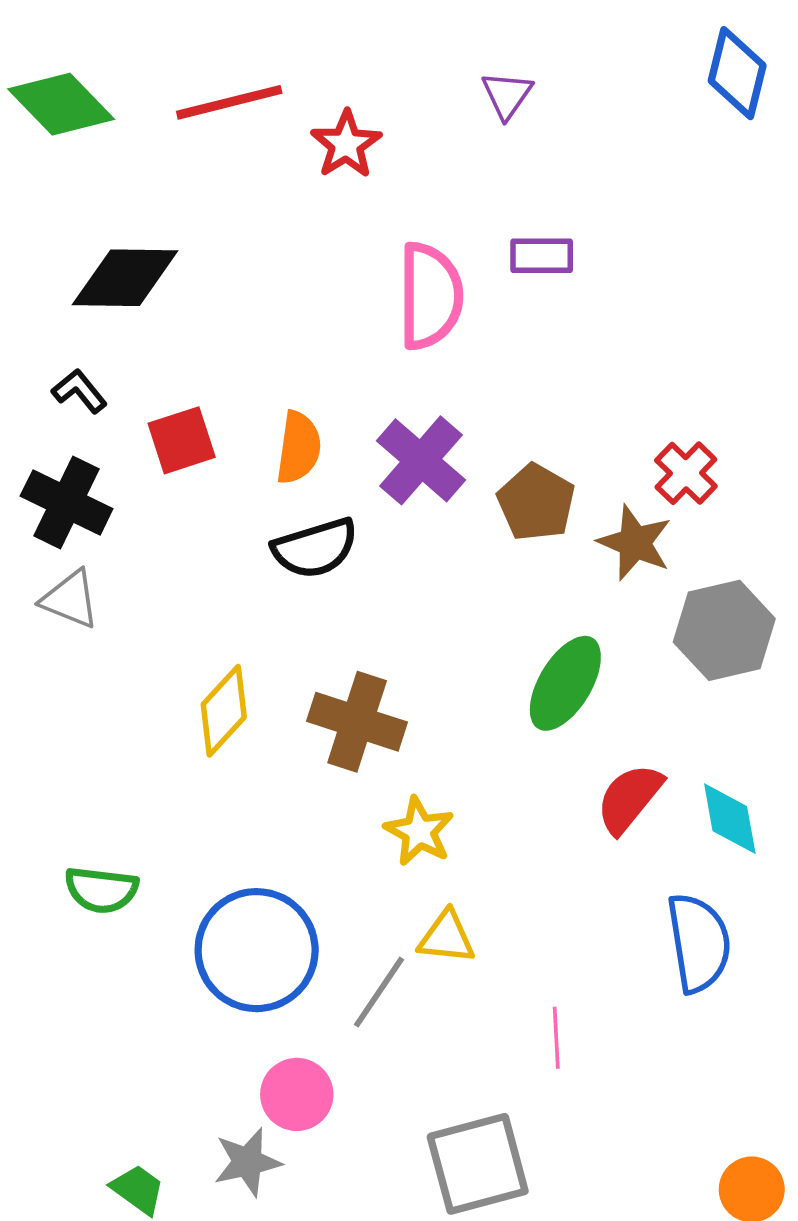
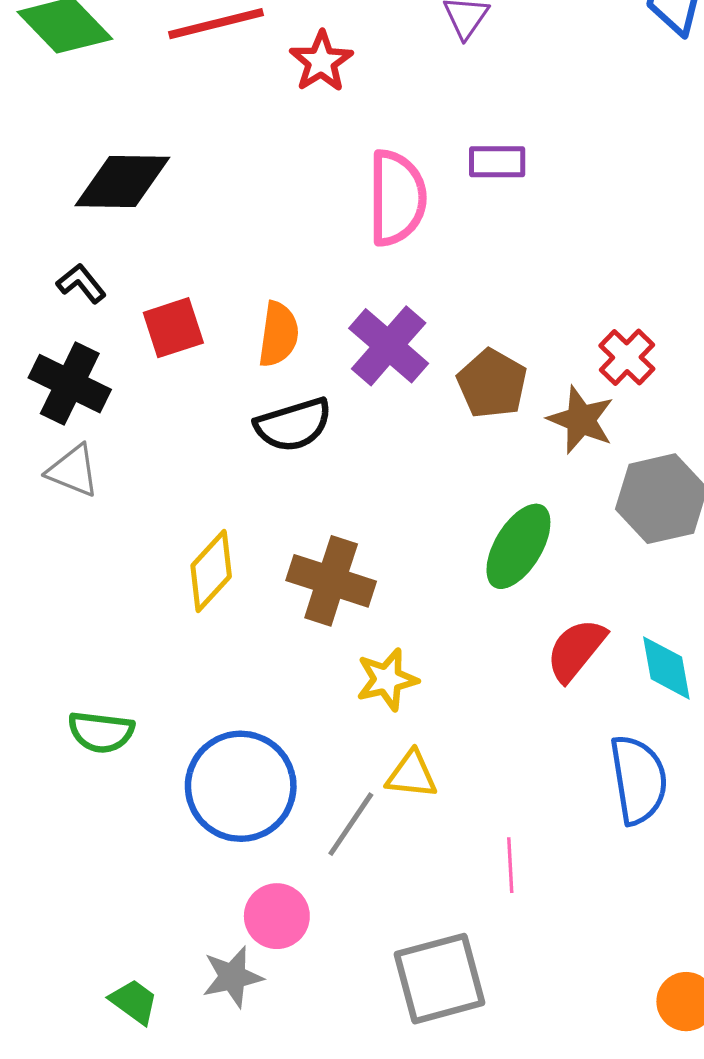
yellow star: (419, 831) -> (387, 679), turned 30

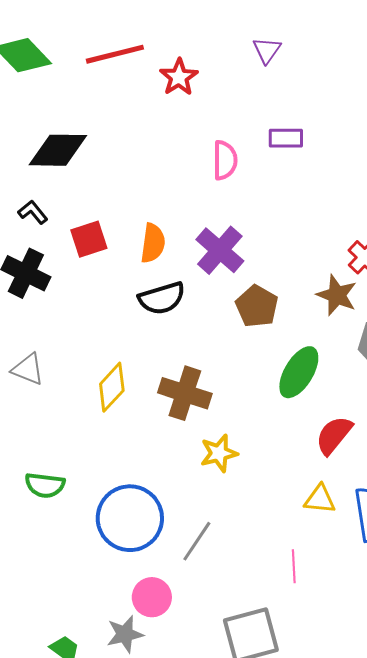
pink semicircle: (397, 198) -> (225, 160), size x0.7
brown pentagon: (492, 384) -> (257, 306), moved
gray triangle: (73, 471) -> (28, 369), moved
yellow triangle: (412, 775) -> (320, 499), moved

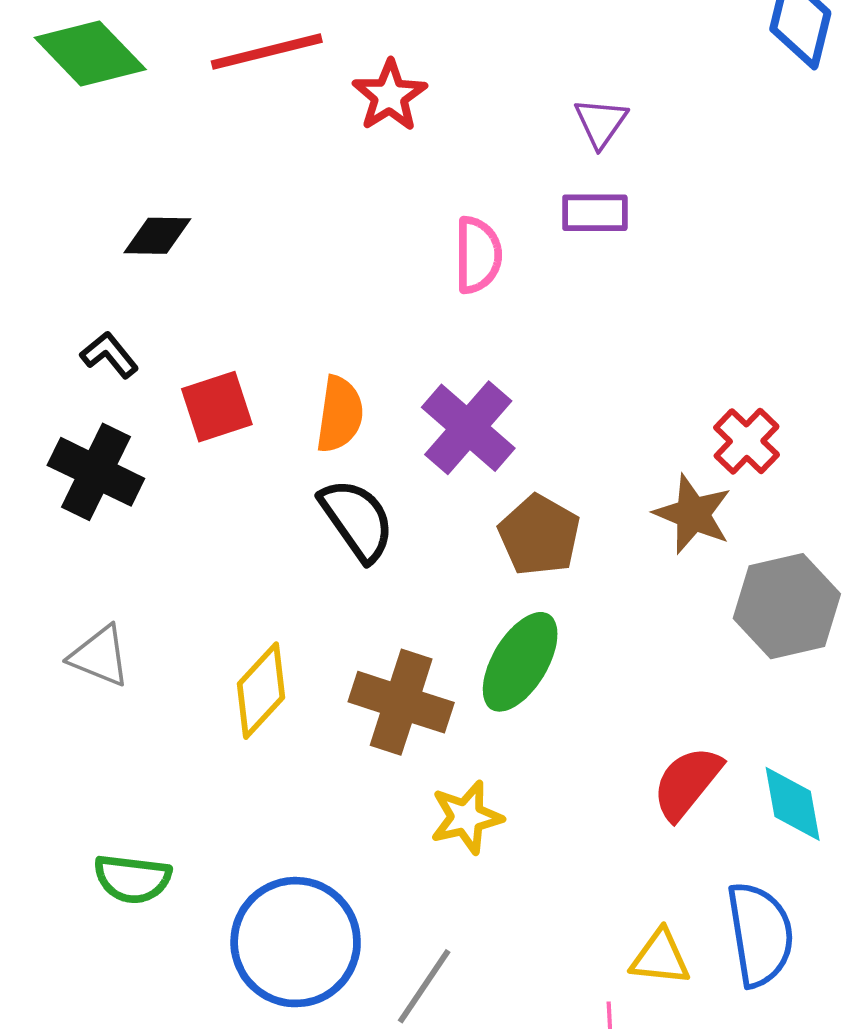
purple triangle: (267, 50) -> (601, 123), moved
black diamond: (58, 150) -> (157, 236), size x0.6
black semicircle: (162, 298) -> (357, 520), turned -108
green ellipse: (299, 372) -> (520, 662), moved
yellow triangle: (320, 499) -> (660, 957), moved

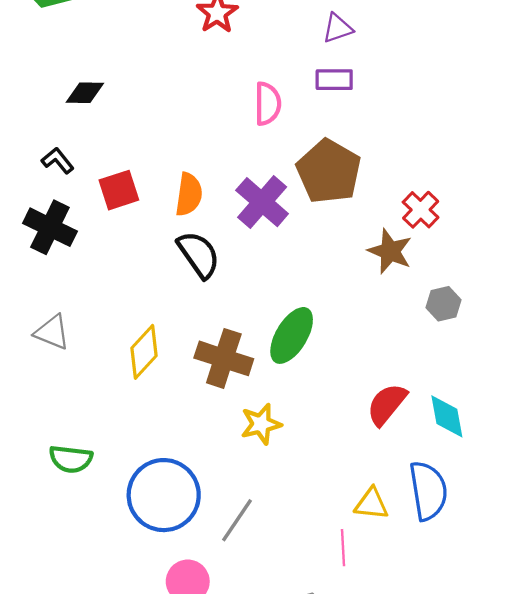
purple triangle: (601, 123) -> (338, 28), turned 36
brown pentagon: (539, 535) -> (329, 171), moved, size x1.4
gray hexagon: (787, 606) -> (444, 304), size x0.6

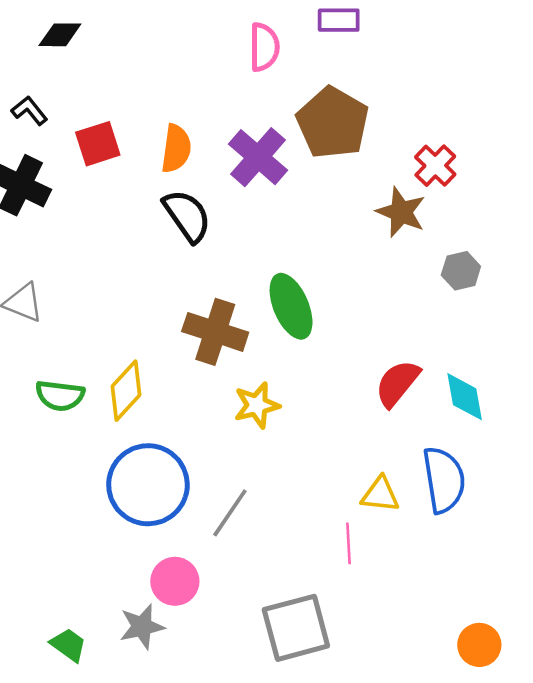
green ellipse: (292, 335) -> (291, 306), turned -54
yellow diamond: (144, 352) -> (126, 391), moved
green semicircle: (71, 459) -> (60, 395), moved

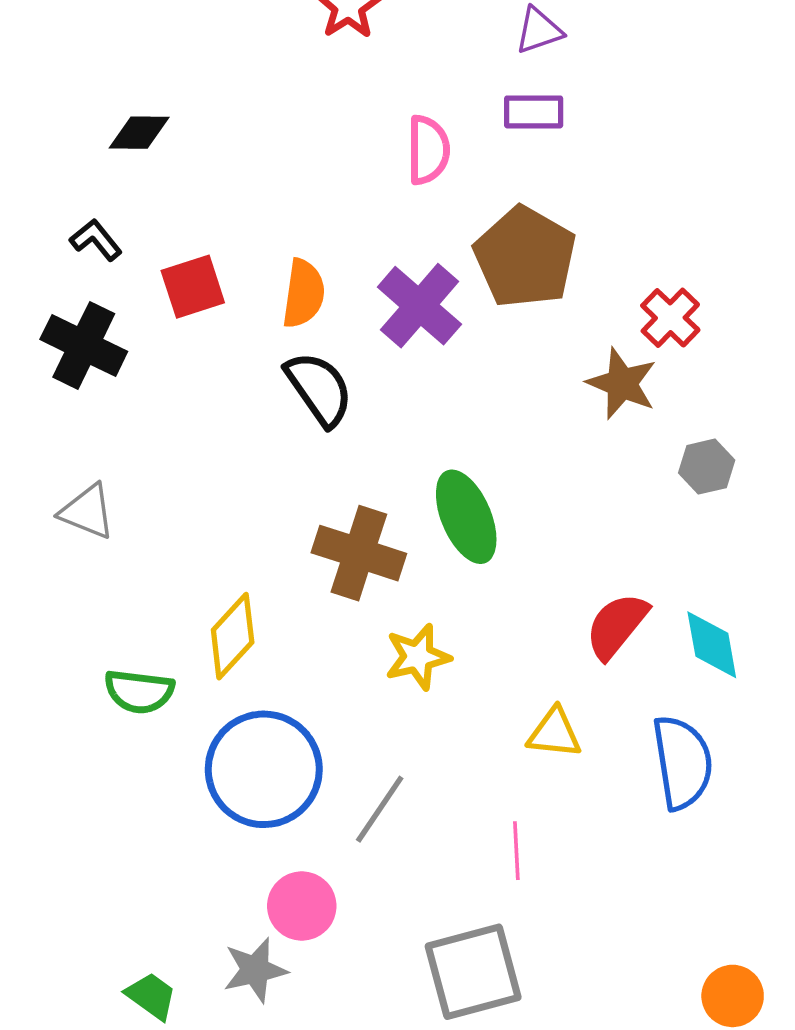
green semicircle: (60, 395) -> (139, 691), moved
yellow triangle: (380, 495) -> (554, 733), moved
pink line: (348, 543) -> (516, 851), moved

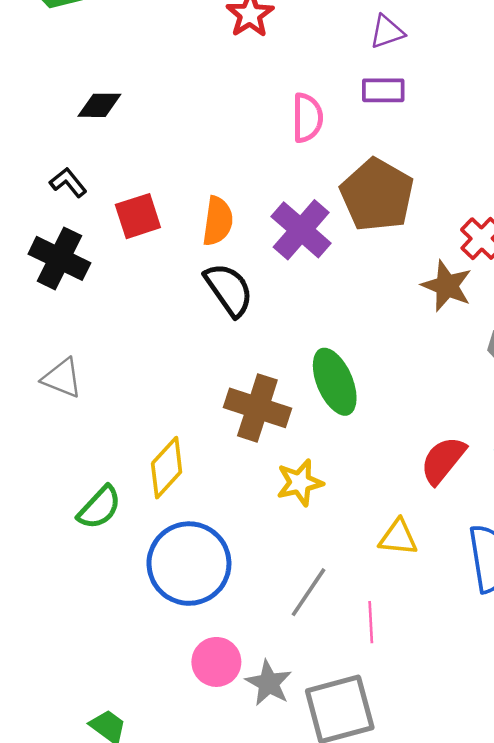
green semicircle: (139, 691) -> (99, 508), turned -54
gray line: (380, 809) -> (309, 592), moved
gray star: (255, 970) -> (269, 683), moved, turned -30

